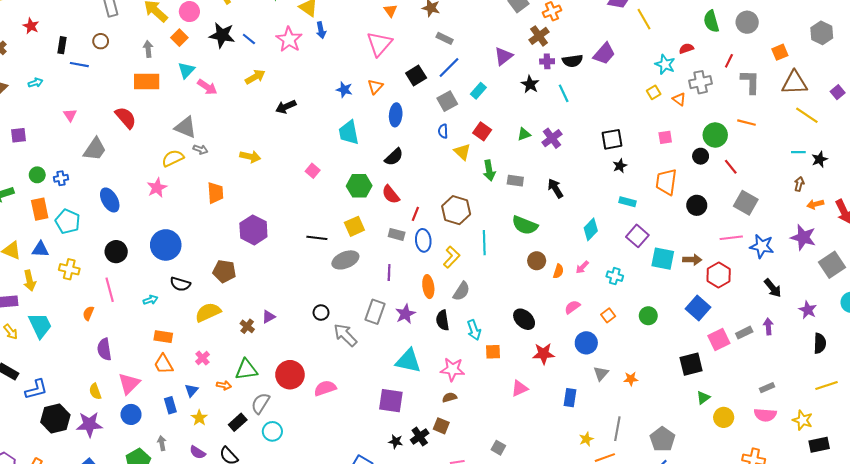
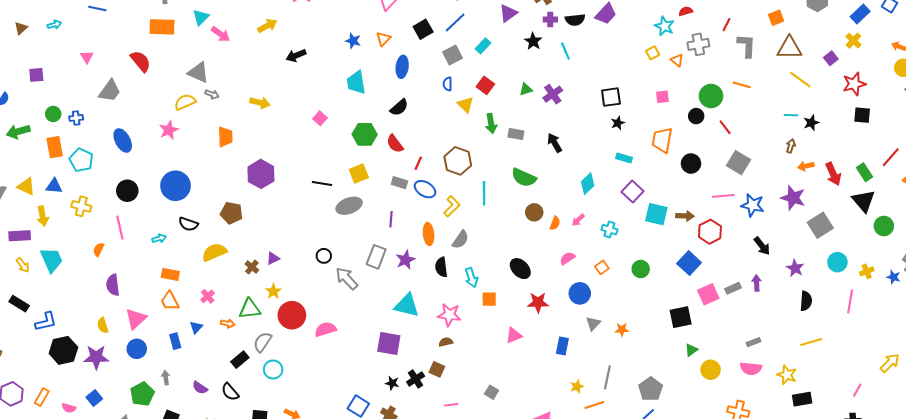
blue ellipse: (423, 240) -> (425, 189), turned -55
yellow star: (199, 418) -> (273, 291), moved

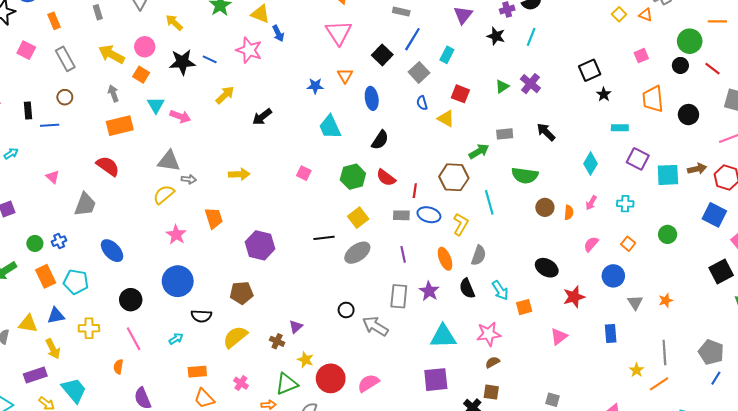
cyan line: (565, 51) -> (531, 37), turned 60
green arrow: (491, 123) -> (479, 151), moved, turned -96
pink star: (169, 130) -> (176, 235), moved

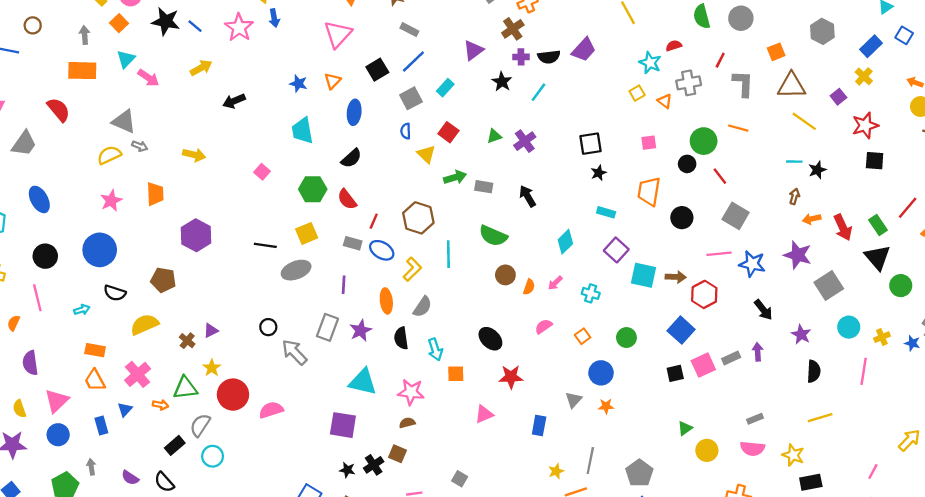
green arrow: (479, 151) -> (455, 177), moved
black square: (721, 272) -> (675, 373), moved, size x0.7
blue circle: (613, 276) -> (601, 373), moved
pink cross: (241, 383) -> (138, 374), size x1.6

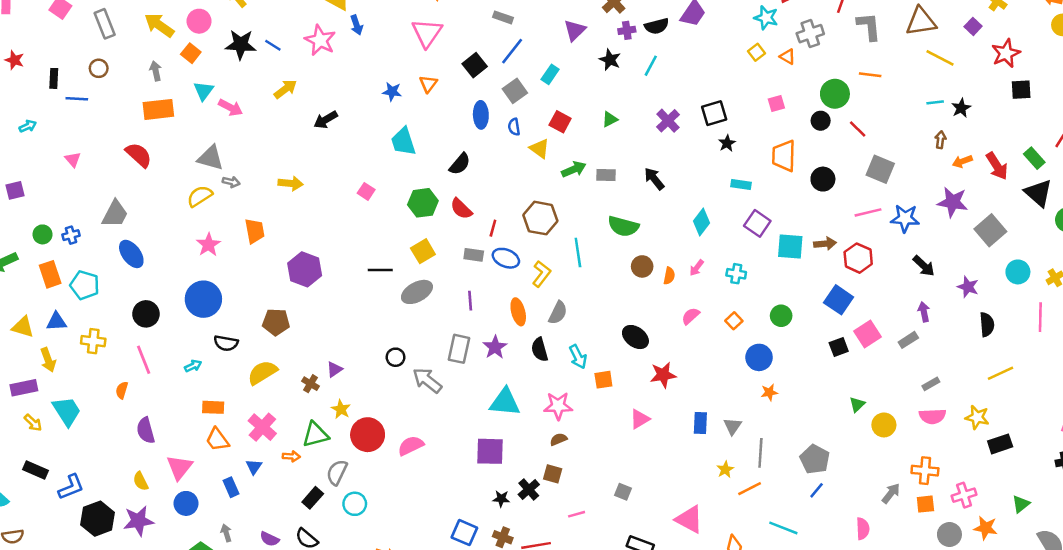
blue ellipse: (354, 112) -> (481, 115), moved
purple cross: (525, 141) -> (668, 121), moved
gray trapezoid: (24, 144) -> (115, 214), moved
gray rectangle: (731, 358) -> (908, 340), moved
gray triangle: (573, 400) -> (733, 426), moved

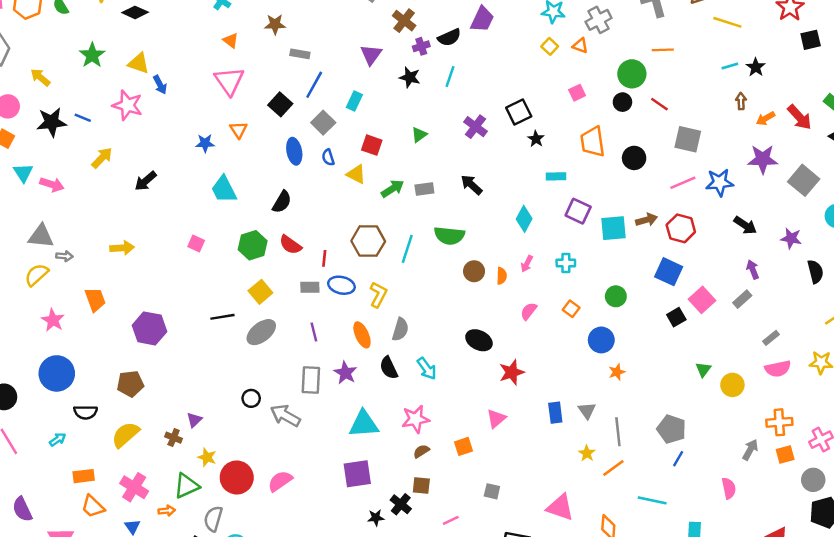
cyan line: (578, 252) -> (407, 249), moved, turned 36
orange square: (603, 380) -> (464, 446), moved

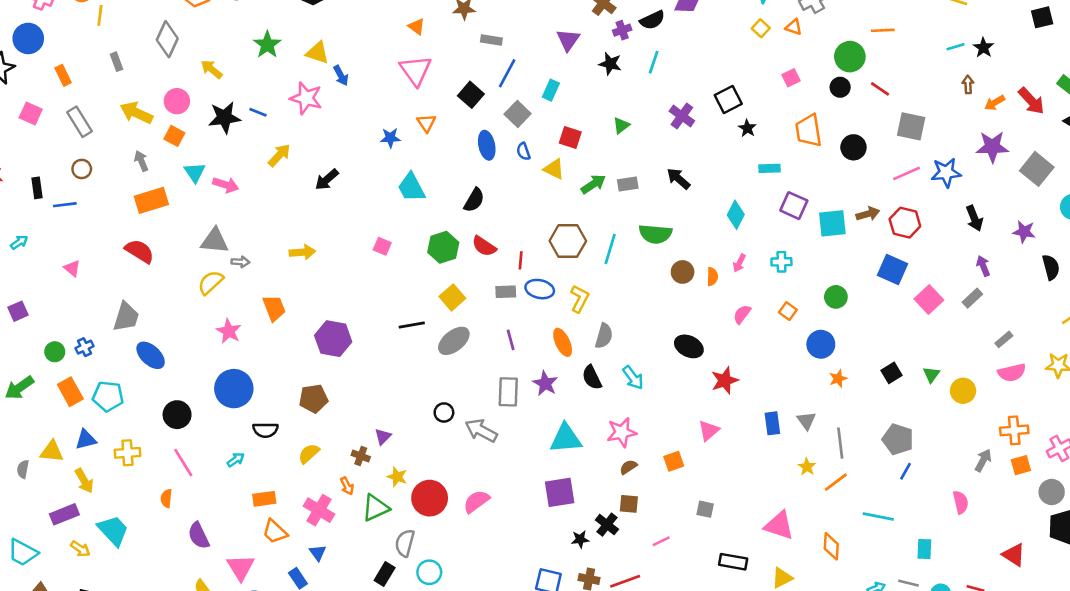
black arrow: (745, 225) -> (974, 218), turned 35
black square: (676, 317) -> (891, 373), moved
yellow semicircle: (125, 435) -> (309, 454), size x0.7
orange arrow: (167, 511) -> (347, 486), moved, turned 70

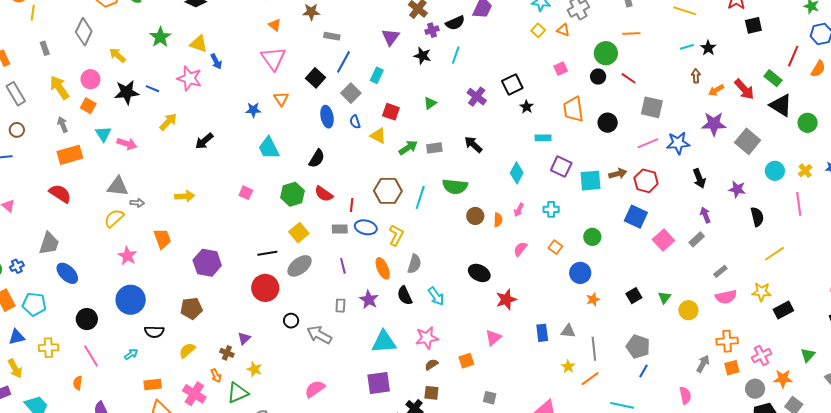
yellow arrow: (136, 113) -> (59, 88), turned 30
gray rectangle: (508, 392) -> (340, 306), size x0.6
gray triangle: (806, 421) -> (568, 331), turned -49
red circle: (430, 498) -> (265, 288), moved

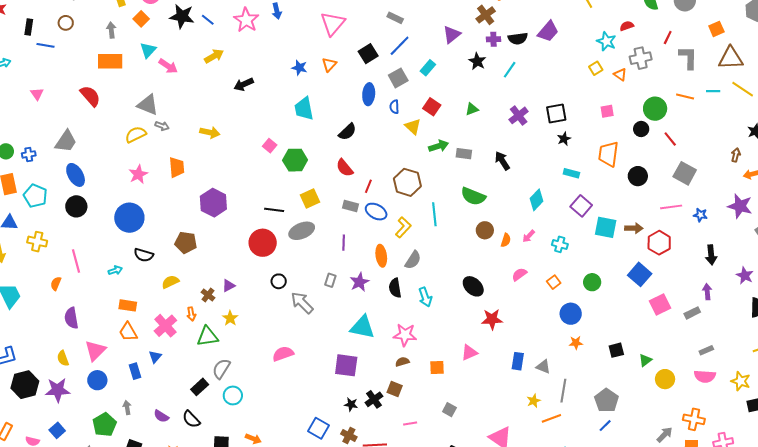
cyan line: (687, 47) -> (713, 91), moved
blue star: (678, 143) -> (700, 215), size x0.6
green hexagon: (292, 194) -> (295, 160), moved
cyan line: (420, 197) -> (434, 214), moved, turned -40
black circle: (87, 319) -> (76, 206), moved

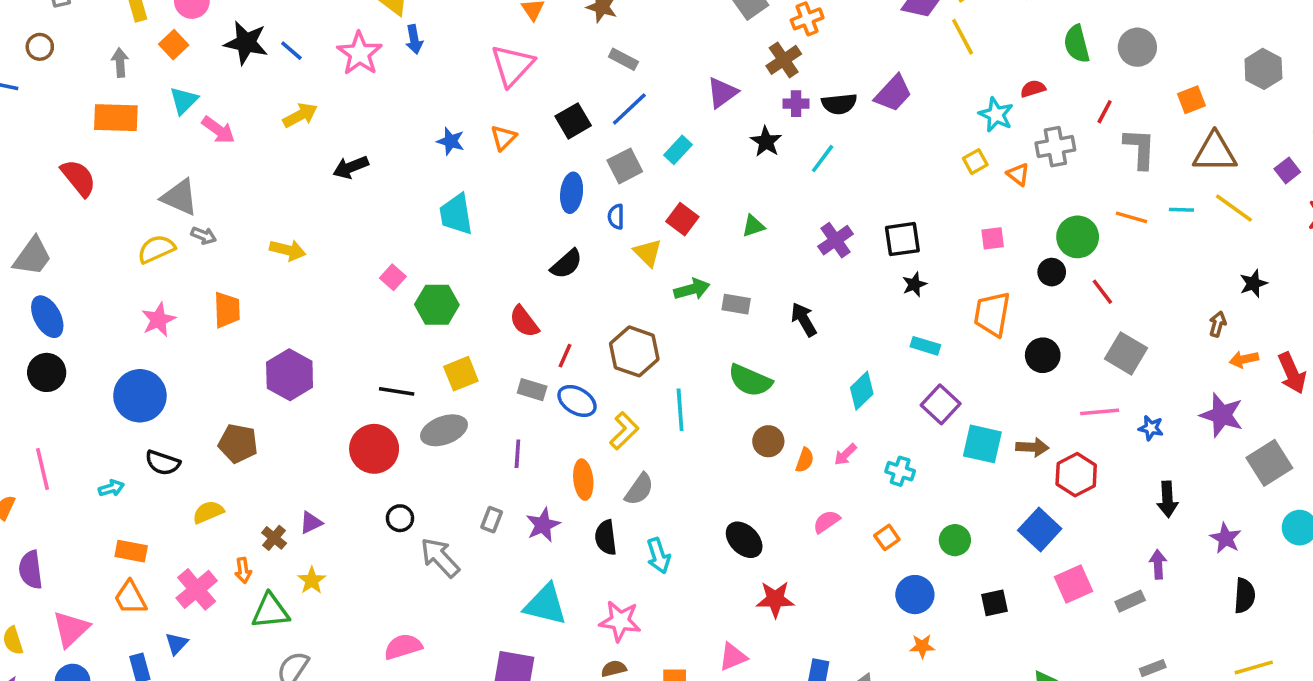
black semicircle: (347, 132) -> (566, 264), moved
black square: (616, 350) -> (995, 603), moved

